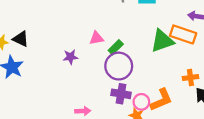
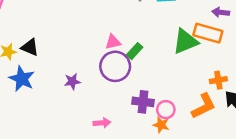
purple star: (70, 57) -> (72, 81), moved
purple circle: (119, 66) -> (115, 66), moved
orange L-shape: (161, 100) -> (204, 106), moved

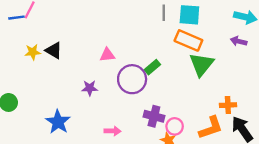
orange rectangle: (208, 33) -> (188, 40), moved
green triangle: (185, 41) -> (201, 64), turned -36
pink triangle: (113, 42) -> (107, 55), moved
blue star: (22, 79) -> (58, 122), moved

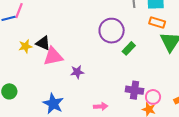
orange rectangle: (188, 40) -> (157, 23), size x0.7
pink triangle: (107, 55) -> (53, 56), moved, size x1.5
purple circle: (132, 79) -> (112, 31), moved

